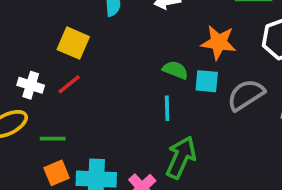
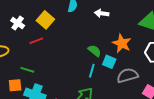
white cross: (31, 85) -> (18, 23), moved
cyan line: (167, 108) -> (92, 71), moved
green line: (53, 139) -> (27, 70), moved

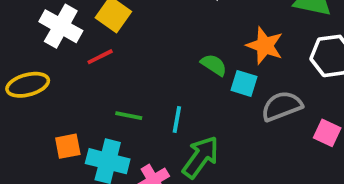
white cross: (18, 23) -> (61, 26), size x1.5
green line: (27, 70) -> (129, 116), moved
cyan line: (92, 71) -> (177, 119), moved

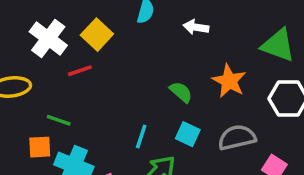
cyan square: (244, 83) -> (188, 134), moved
green line: (129, 116) -> (59, 120), moved

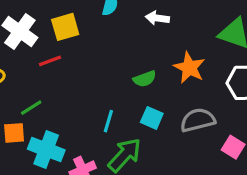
yellow square: (97, 35) -> (65, 27), turned 32
green semicircle: (181, 92) -> (145, 79), turned 120
green line: (59, 120) -> (31, 108), turned -50

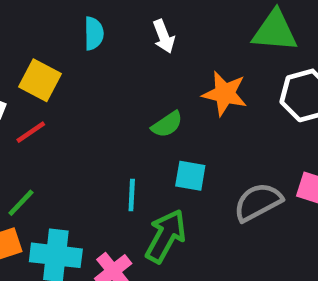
white arrow: (157, 18) -> (164, 36), turned -105
yellow square: (65, 27) -> (40, 80), turned -32
gray semicircle: (198, 120) -> (258, 202), moved

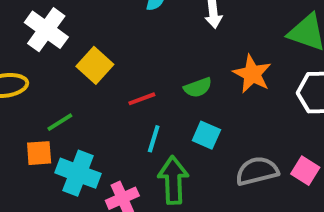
yellow square: (40, 80) -> (95, 65), moved
red line: (31, 132) -> (142, 99), moved
green arrow: (166, 236) -> (173, 180), turned -45

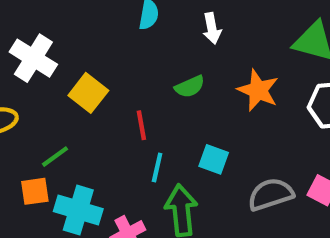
green semicircle: (198, 88) -> (190, 87), moved
red line: (142, 99) -> (141, 125), turned -76

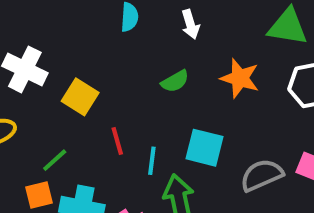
red line: (141, 125) -> (117, 141), moved
cyan square: (214, 159) -> (204, 148), size x1.4

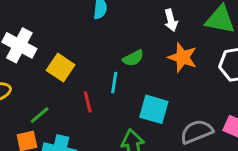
white arrow: (190, 24) -> (171, 20), moved
cyan line: (152, 161) -> (114, 82), moved

